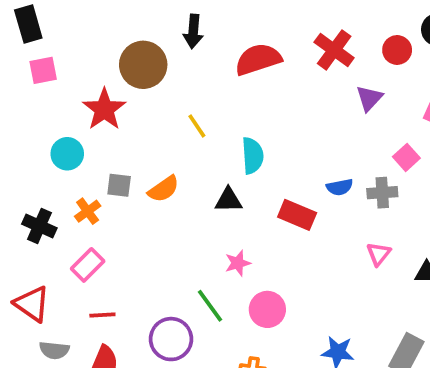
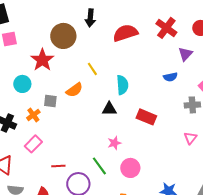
blue semicircle: (340, 187) -> (170, 77), moved
orange semicircle: (164, 189) -> (74, 90), moved
red line: (102, 315) -> (58, 166), moved

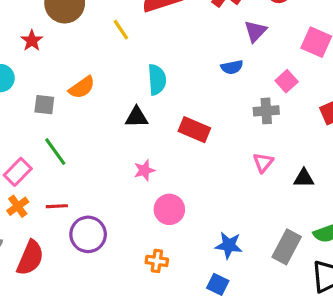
red star: (42, 60) -> (32, 41), size x0.6
yellow line: (92, 69) -> (121, 30), moved
orange cross: (33, 115) -> (18, 206), moved
green line: (99, 166) -> (55, 152), moved

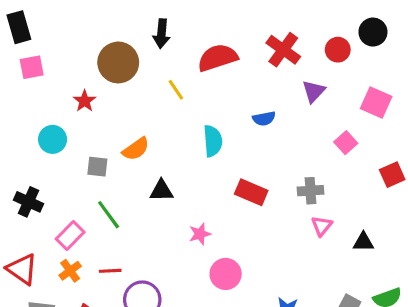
blue semicircle: (232, 67) -> (264, 119), moved
gray cross: (266, 111) -> (310, 191), moved
black triangle: (137, 117) -> (161, 191), moved

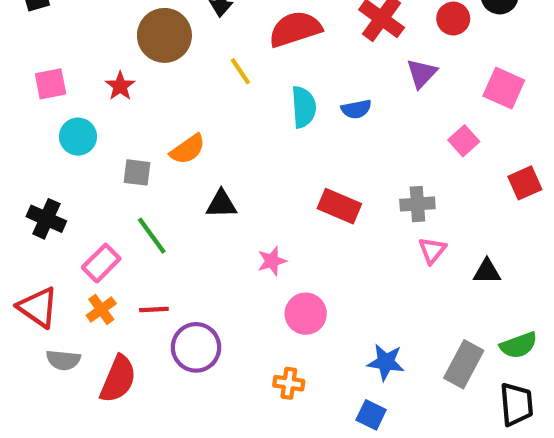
pink square: (32, 67) -> (51, 84), moved
cyan semicircle: (213, 141) -> (304, 107), moved

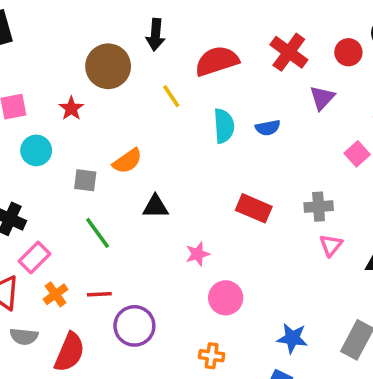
pink rectangle: (101, 263) -> (34, 257), moved

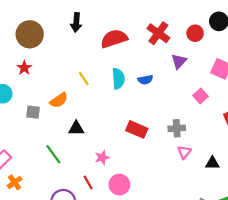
brown circle: (108, 66) -> (30, 34), moved
yellow line: (171, 96) -> (84, 79), moved
green line: (98, 233) -> (53, 154), moved
red line: (99, 294) -> (88, 182), moved, turned 64

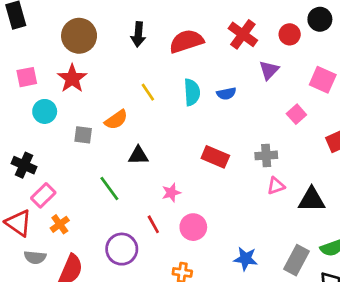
black arrow: (76, 22) -> (138, 34), moved
red star: (24, 68) -> (72, 78), size x1.5
pink triangle: (184, 152) -> (276, 186), turned 32
black triangle: (212, 163) -> (312, 200), size x1.5

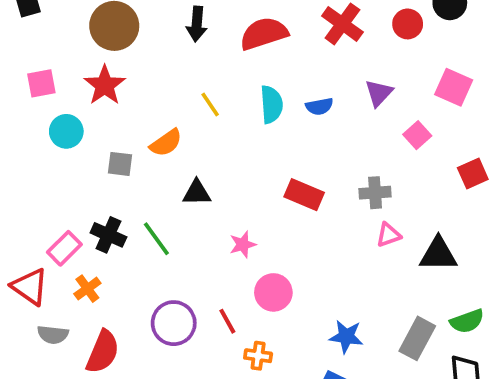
purple triangle: (269, 70) -> (379, 93), moved
black cross: (24, 165) -> (108, 235), moved
red line: (153, 224) -> (227, 321), moved

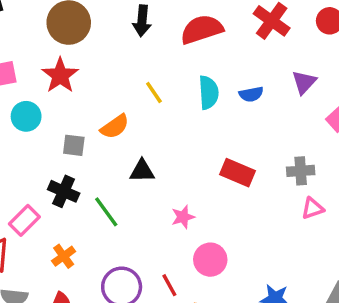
black cross: (108, 235) -> (64, 191), moved
orange cross: (87, 289) -> (64, 256), moved

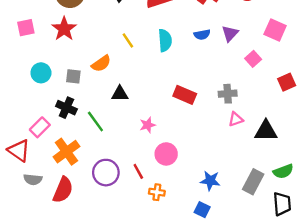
blue semicircle: (251, 94) -> (202, 35), moved
cyan circle: (26, 116) -> (41, 73), moved
orange cross: (64, 256) -> (66, 152), size x1.6

